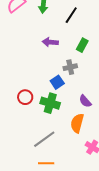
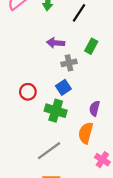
gray cross: (70, 67) -> (69, 63), moved
red circle: (25, 97) -> (28, 92), moved
purple semicircle: (85, 101) -> (95, 108), turned 56

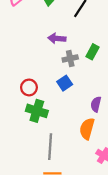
green rectangle: (91, 46) -> (93, 52), moved
green cross: (56, 111) -> (37, 111), moved
gray line: (49, 151) -> (50, 147), turned -50

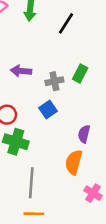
purple arrow: (57, 38) -> (21, 71), moved

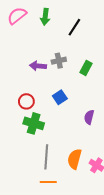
gray cross: (54, 81) -> (59, 61), moved
orange semicircle: (74, 162) -> (74, 159), moved

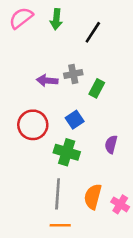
green rectangle: (86, 68) -> (97, 88), moved
red circle: (26, 101) -> (33, 125), size x1.5
green cross: (34, 123) -> (67, 152), moved

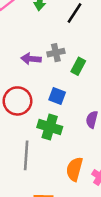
blue square: (75, 120) -> (57, 96), turned -35
gray line: (58, 194) -> (26, 155), moved

